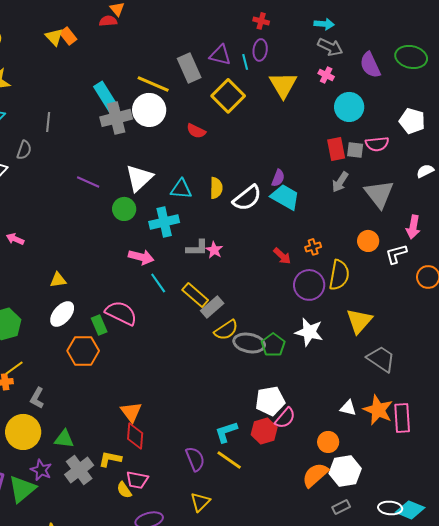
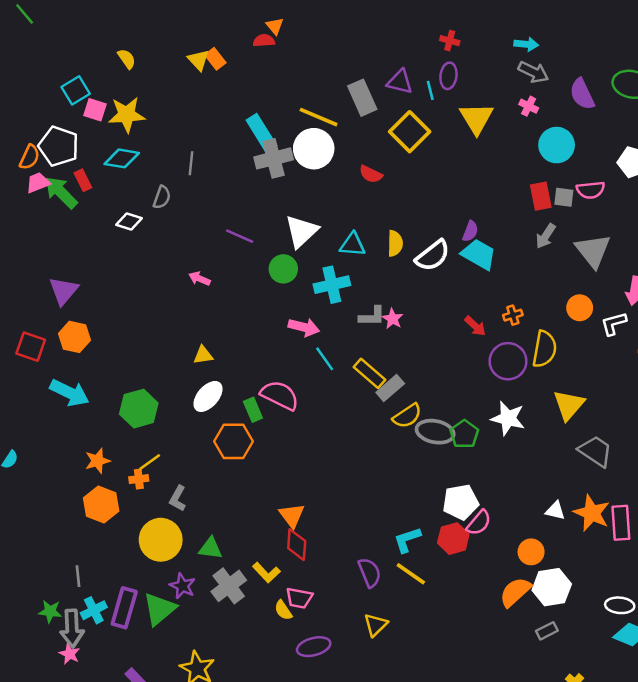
pink arrow: (15, 239) -> (200, 279), moved
yellow L-shape: (110, 459) -> (266, 573), turned -145
white ellipse: (390, 508) -> (620, 605), moved

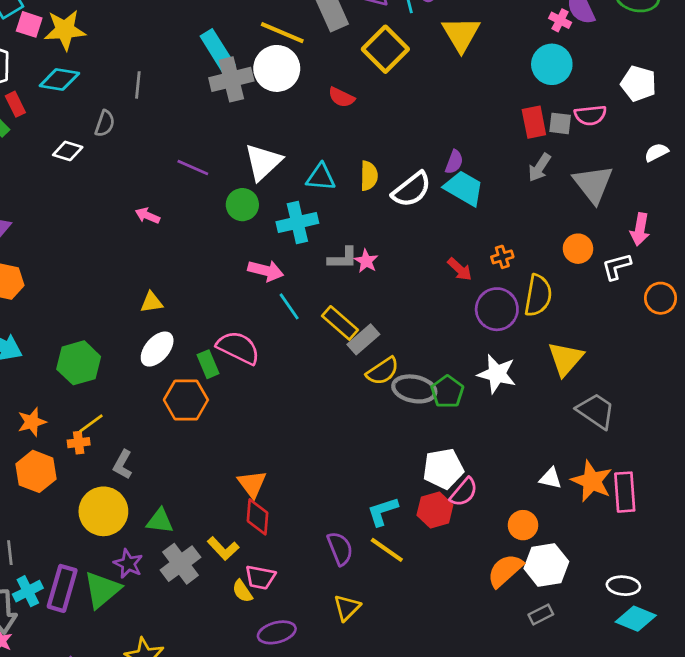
pink cross: (529, 106) -> (560, 20), moved

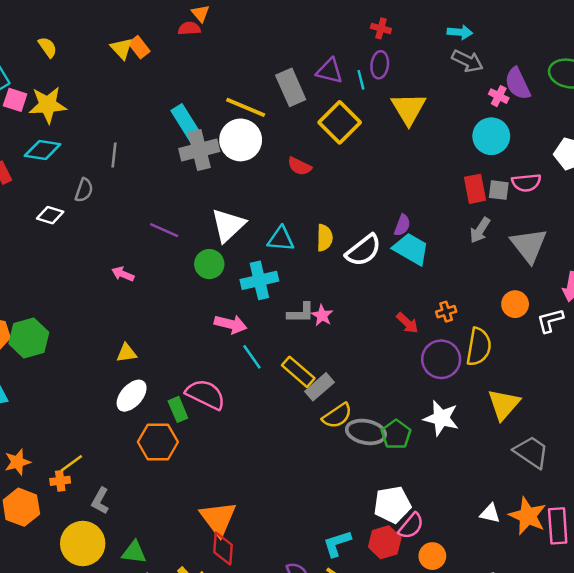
green hexagon: (79, 363) -> (29, 338), moved
orange triangle: (252, 484) -> (218, 518), size x1.4
orange circle: (523, 525) -> (432, 556), moved

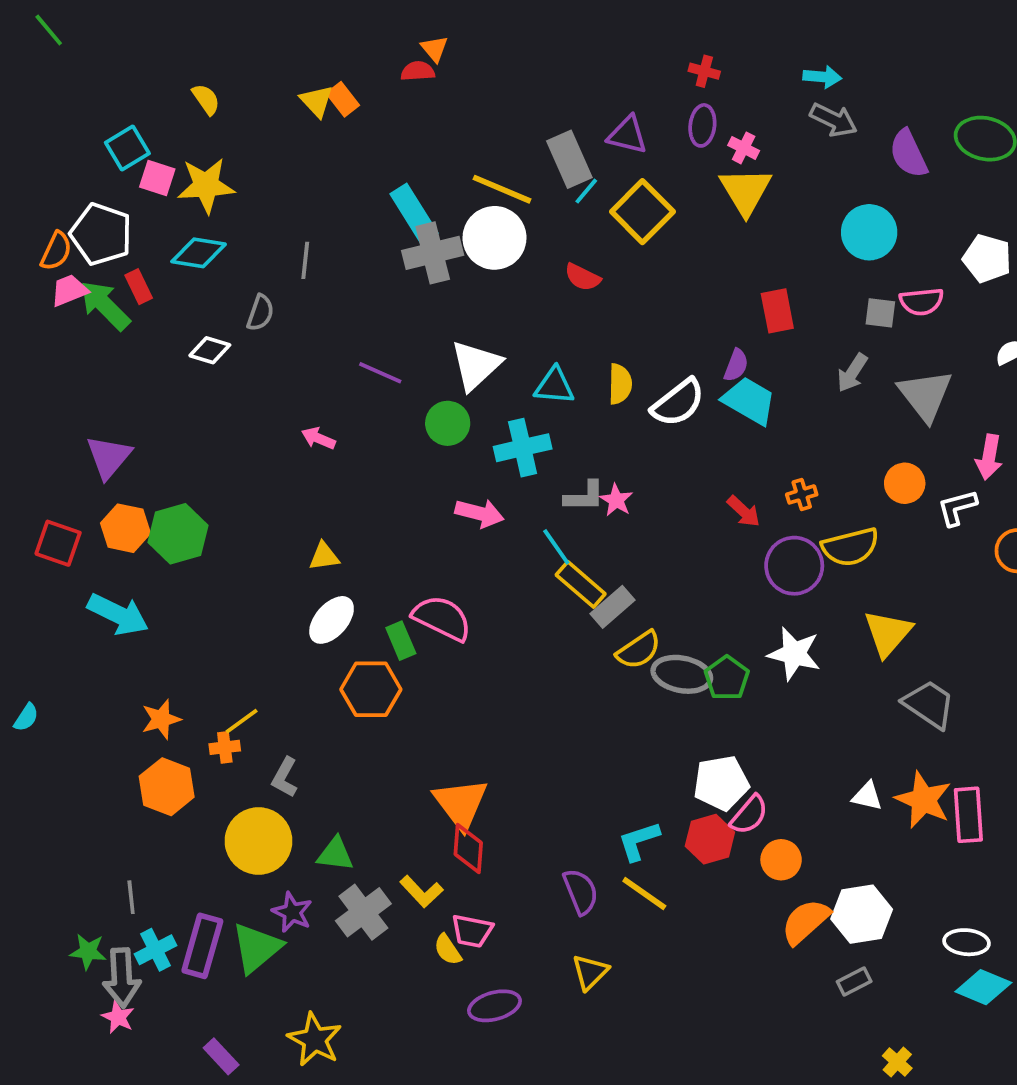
cyan line: (361, 80) -> (586, 191), moved, turned 54
pink cross: (499, 96) -> (744, 148), moved
red rectangle: (475, 189) -> (777, 311), moved
yellow semicircle: (479, 347) -> (850, 547), turned 66
cyan line: (252, 357) -> (556, 547), moved

